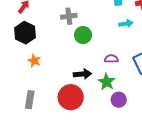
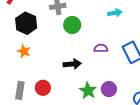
black hexagon: (25, 33) -> (26, 23), moved
green star: (107, 82) -> (88, 91), moved
red circle: (71, 97) -> (43, 88), moved, size x0.6

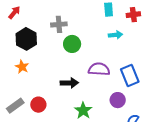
purple semicircle: (101, 48) -> (99, 69), size x1.5
purple circle: (109, 89) -> (118, 100), moved
gray rectangle: (20, 90) -> (15, 106), turned 42

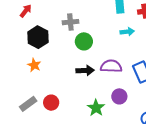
black arrow: (69, 83) -> (85, 70), moved
purple circle: (118, 100) -> (119, 96), moved

